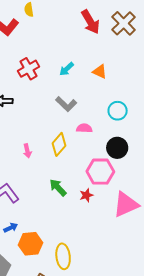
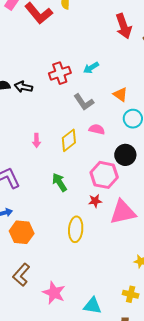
red cross: (29, 69) -> (60, 73), moved
orange triangle: (100, 71) -> (120, 94), moved
red star: (86, 195) -> (95, 201), moved
yellow ellipse: (63, 256) -> (76, 229), moved

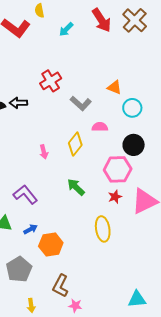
cyan arrow: (91, 68) -> (66, 29), moved
pink star: (54, 293) -> (75, 306), moved, size x0.6

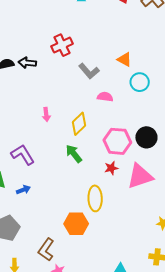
yellow diamond: (75, 144) -> (79, 124), moved
black circle: (134, 145) -> (146, 137), moved
orange hexagon: (51, 244) -> (76, 224), moved

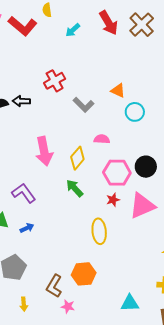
pink semicircle: (105, 97) -> (102, 139), moved
pink arrow: (46, 115) -> (44, 151), size x2.0
orange hexagon: (76, 224) -> (84, 274), moved

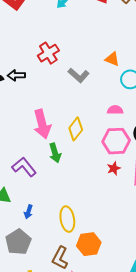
pink semicircle: (102, 139) -> (115, 110), moved
green arrow: (75, 188) -> (55, 153), moved, turned -150
blue arrow: (27, 228) -> (28, 212), moved, turned 136
yellow ellipse: (99, 231) -> (67, 219), moved

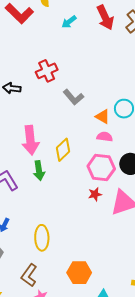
orange triangle: (112, 59) -> (103, 117), moved
orange hexagon: (89, 244) -> (79, 273), moved

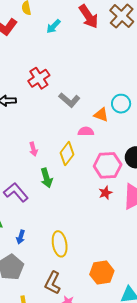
pink semicircle: (105, 137) -> (86, 131), moved
pink arrow: (30, 140) -> (33, 149), size x0.5

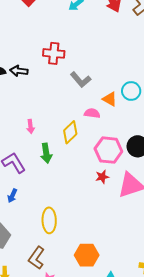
red cross: (39, 78) -> (54, 53), turned 30
pink arrow: (33, 149) -> (30, 126), moved
blue arrow: (21, 237) -> (12, 196), moved

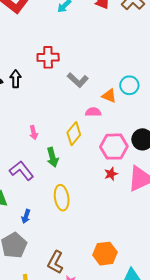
black arrow: (19, 71) -> (16, 79), turned 90
blue arrow: (12, 196) -> (26, 216), moved
yellow ellipse: (49, 220) -> (62, 198), moved

